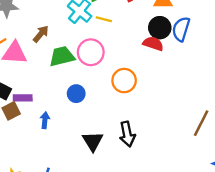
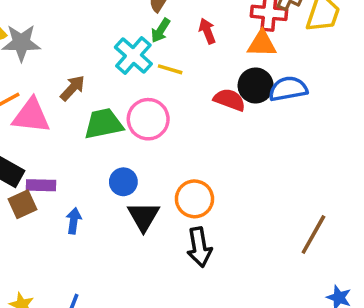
blue semicircle: (181, 29) -> (288, 89), turned 60
red semicircle: (153, 44) -> (230, 100), moved
orange circle: (124, 81) -> (194, 199), moved
black triangle: (93, 141) -> (143, 216), moved

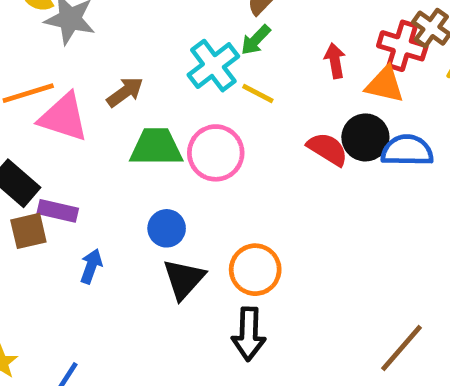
red arrow: (207, 31) -> (335, 61), moved

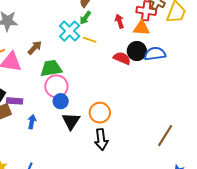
pink circle: (216, 153) -> (56, 86), moved

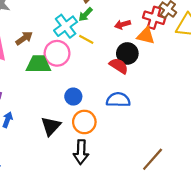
red arrow: (119, 21) -> (123, 24), turned -96
black circle: (137, 51) -> (127, 53), moved
blue semicircle: (155, 54) -> (118, 100), moved
pink circle: (56, 86) -> (57, 53), moved
blue circle: (61, 101) -> (73, 97), moved

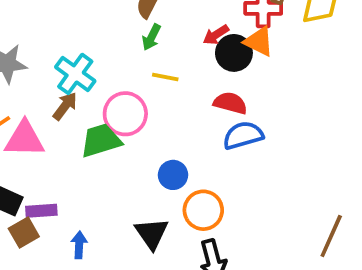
cyan cross: (66, 26) -> (75, 74), moved
orange triangle: (146, 36) -> (259, 41), turned 30
black circle: (127, 53) -> (234, 53), moved
blue semicircle: (118, 100) -> (243, 135), moved

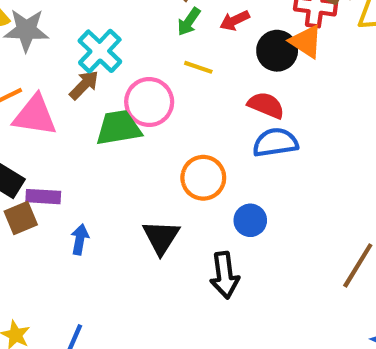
red arrow: (216, 35) -> (235, 21), moved
blue circle: (173, 175) -> (250, 220), moved
orange circle: (203, 210) -> (203, 178), moved

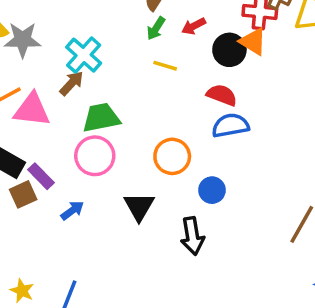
pink circle: (149, 102) -> (95, 156), moved
purple rectangle: (43, 197) -> (41, 176), turned 44
blue arrow: (80, 239) -> (72, 210), turned 45

